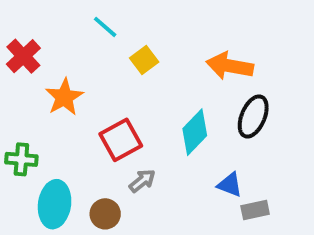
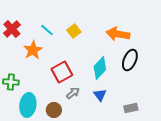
cyan line: (105, 27) -> (47, 30), moved
blue triangle: (230, 185) -> (100, 95), moved, turned 32

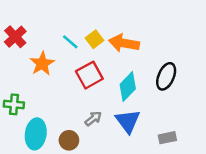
cyan line: (47, 30) -> (70, 42), moved
orange arrow: (118, 34) -> (124, 43), moved
red square: (62, 72) -> (89, 75), moved
blue triangle: (100, 95) -> (128, 121), size x1.5

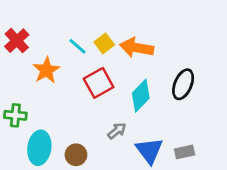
gray arrow: (93, 119) -> (117, 131), moved
blue triangle: (128, 121) -> (149, 151), moved

